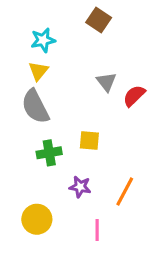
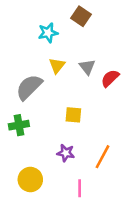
cyan star: (43, 40) -> (48, 33), moved
yellow triangle: (38, 71) -> (57, 66), moved
gray semicircle: (35, 107) -> (29, 87), turned 72
green cross: (49, 153) -> (19, 125), moved

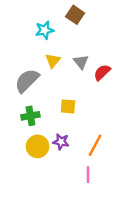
green cross: (19, 125) -> (30, 116), moved
yellow circle: (30, 179) -> (38, 146), moved
pink line: (80, 188) -> (88, 175), moved

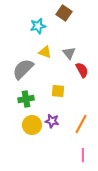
yellow triangle: (53, 61) -> (45, 52), turned -48
red semicircle: (102, 72) -> (82, 70), moved, turned 105
pink line: (88, 175) -> (83, 155), moved

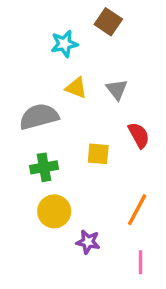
gray semicircle: (23, 69) -> (39, 117), turned 30
red semicircle: (82, 70) -> (139, 135), moved
purple star: (52, 121) -> (88, 242), moved

